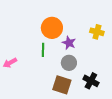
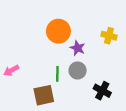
green line: (43, 50) -> (57, 74), moved
brown square: (62, 85) -> (44, 95), moved, turned -30

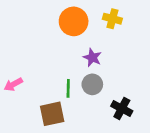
orange circle: (58, 31) -> (74, 21), moved
yellow cross: (109, 36) -> (112, 19), moved

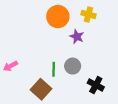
purple star: (92, 58) -> (77, 37), moved
brown square: (52, 114) -> (41, 89), turned -36

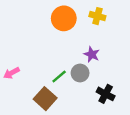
purple star: (77, 37) -> (92, 54), moved
green line: (54, 69) -> (59, 76), turned 48

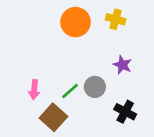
purple star: (92, 54) -> (122, 65), moved
pink arrow: (11, 73) -> (34, 90), moved, turned -56

